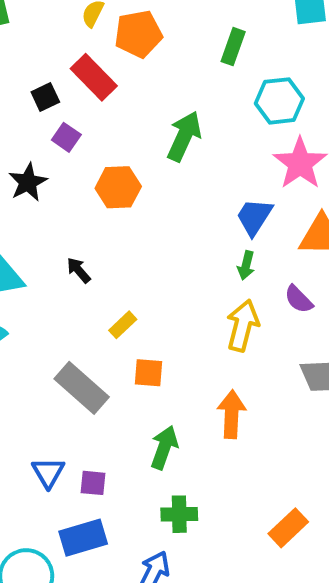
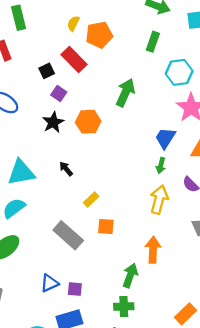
black star: (28, 182) -> (53, 122), moved
green arrow: (164, 447) -> (130, 275), moved
blue triangle: (48, 472) -> (49, 283), turned 36

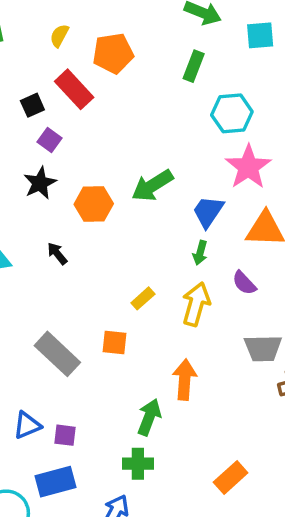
yellow semicircle: (73, 23) -> (59, 36), moved
green arrow: (125, 93) -> (152, 186), moved, turned -148
orange hexagon: (88, 122) -> (94, 204), moved
yellow rectangle: (91, 199) -> (143, 298), moved

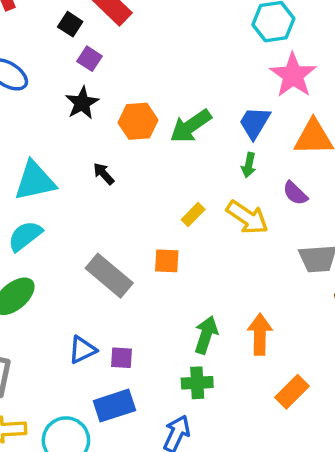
black square: (32, 105) -> (70, 24), turned -30
green arrow: (152, 186) -> (191, 126), moved
yellow arrow: (196, 304) -> (247, 217), turned 111
orange arrow: (185, 380) -> (260, 334), moved

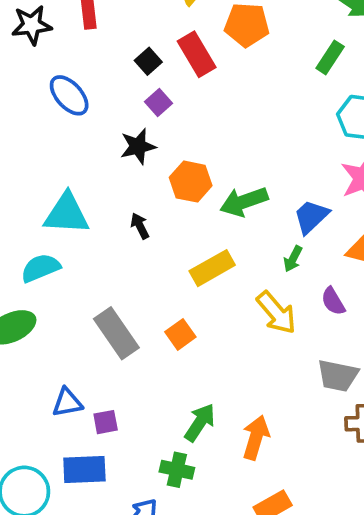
yellow rectangle: (193, 215) -> (212, 268), moved, size x1.6
orange square: (167, 261) -> (180, 334), turned 36
purple square: (121, 358) -> (106, 422), turned -30

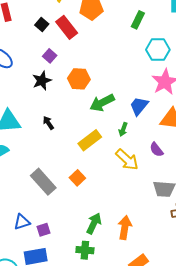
black square: (148, 61) -> (42, 25), moved
orange hexagon: (191, 182) -> (79, 79), moved
green arrow: (293, 259) -> (123, 129), moved

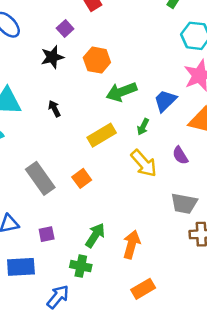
purple square: (44, 230) -> (47, 234), moved

